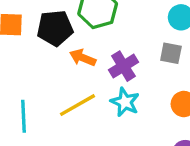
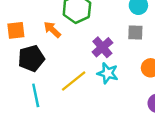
black pentagon: (55, 28) -> (31, 58), moved
orange arrow: (83, 58) -> (52, 30), moved, turned 30

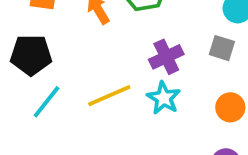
black pentagon: (31, 58) -> (31, 55), moved
cyan line: (36, 95) -> (46, 102), turned 35

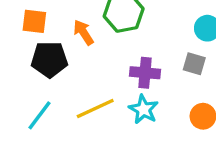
black pentagon: (31, 55) -> (49, 59), moved
purple cross: (166, 57) -> (145, 73), turned 32

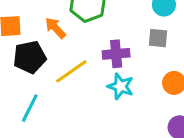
yellow line: (95, 108) -> (71, 71), moved

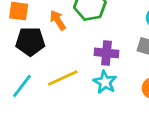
yellow line: (71, 71) -> (63, 78), moved

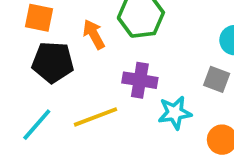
purple cross: (106, 53) -> (140, 80), moved
cyan star: (105, 82) -> (175, 113), moved, turned 30

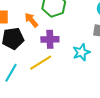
purple cross: (140, 80) -> (50, 39), moved

